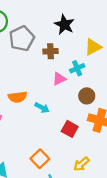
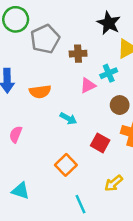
black star: (64, 25) -> (109, 23), moved
orange semicircle: (18, 97) -> (40, 92), moved
orange square: (40, 159) -> (66, 165), moved

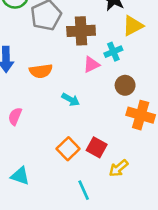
brown cross: (78, 54) -> (81, 31), size x1.5
red square: (100, 143) -> (97, 147), moved

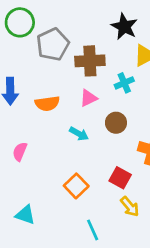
pink triangle: (91, 65) -> (89, 98), moved
brown circle: (125, 85) -> (116, 123), moved
red square: (97, 147) -> (120, 178), moved
yellow arrow: (119, 168) -> (130, 207), turned -90

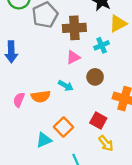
orange semicircle: (47, 103) -> (41, 97), moved
cyan triangle: (25, 215) -> (44, 140), moved, turned -42

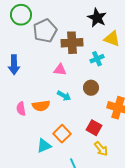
yellow triangle: (118, 24) -> (112, 39), turned 48
pink triangle: (73, 57) -> (60, 70), moved, turned 32
pink semicircle: (19, 100) -> (21, 109), turned -32

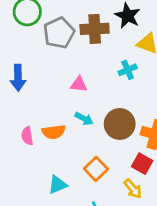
brown cross: (72, 43) -> (95, 29), moved
brown circle: (91, 88) -> (120, 124), moved, size x1.5
red square: (94, 128) -> (142, 164), moved
orange square: (62, 134) -> (96, 169), moved

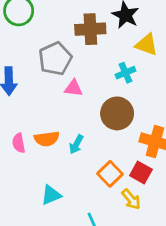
gray pentagon: (59, 33) -> (55, 59), moved
cyan arrow: (84, 119) -> (76, 144), moved, turned 90
brown circle: (120, 124) -> (117, 113), moved
orange square: (96, 169) -> (110, 174), moved

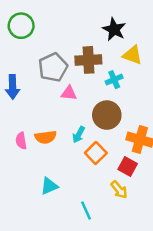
brown cross: (90, 29) -> (88, 60), moved
cyan arrow: (76, 144) -> (79, 135), moved
orange square: (110, 174) -> (96, 153), moved

